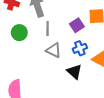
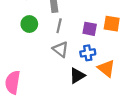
purple square: (77, 25) -> (90, 29), turned 32
black triangle: (74, 72) -> (77, 76), turned 35

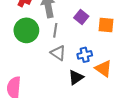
green circle: (29, 24) -> (26, 30), size x1.5
purple square: (90, 29) -> (81, 17), moved, turned 32

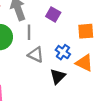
orange square: (106, 25) -> (86, 31), moved
blue cross: (85, 55) -> (63, 52), turned -32

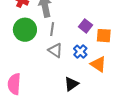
purple square: (53, 14) -> (86, 26), moved
black triangle: (58, 76) -> (71, 84), moved

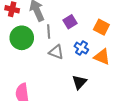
purple square: (86, 26) -> (70, 22), moved, turned 32
orange square: (104, 36) -> (101, 27), turned 35

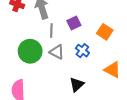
green circle: (22, 38) -> (30, 51), moved
orange triangle: (102, 57) -> (112, 70), moved

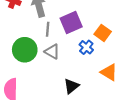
purple square: (74, 23) -> (71, 22), size x1.5
blue cross: (82, 51) -> (86, 47), moved

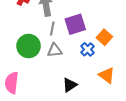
gray triangle: (52, 52) -> (55, 50), turned -42

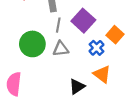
purple square: (75, 24) -> (83, 21), turned -30
orange triangle: (107, 75) -> (102, 74), moved

